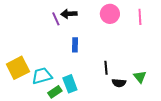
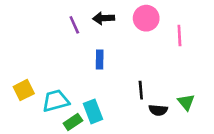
black arrow: (69, 14) -> (104, 18), moved
pink line: (140, 17) -> (179, 35), moved
yellow square: (18, 68) -> (24, 90), size x0.7

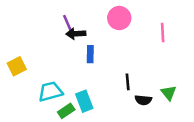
black arrow: (104, 18) -> (76, 34), moved
pink circle: (146, 18) -> (119, 18), moved
yellow square: (24, 90) -> (17, 66), moved

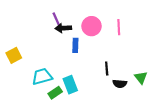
pink circle: (119, 18) -> (92, 26), moved
pink line: (163, 32) -> (119, 27), moved

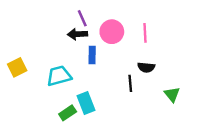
purple line: (56, 19) -> (82, 18), moved
cyan trapezoid: (42, 77) -> (59, 76), moved
black semicircle: (120, 84) -> (146, 67), moved

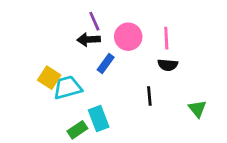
blue rectangle: (92, 55) -> (106, 64), turned 35
yellow square: (17, 67) -> (49, 78), moved, turned -30
black semicircle: (146, 67) -> (168, 65), moved

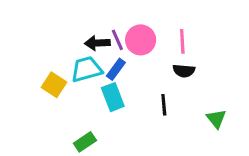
purple line: (94, 21) -> (117, 40), moved
cyan trapezoid: (68, 88) -> (87, 69), moved
cyan rectangle: (99, 119) -> (113, 97), moved

